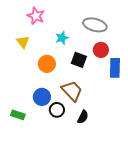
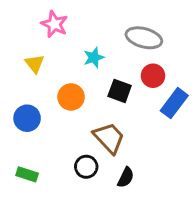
blue rectangle: (115, 68) -> (174, 103), turned 36
blue circle: (42, 97) -> (27, 118), moved

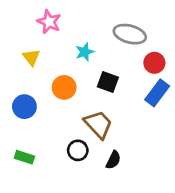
red circle: (153, 76) -> (154, 63), moved

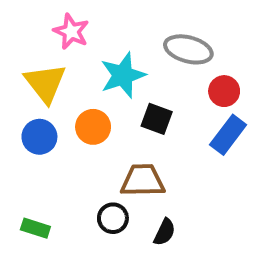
cyan star: (85, 52) -> (123, 75), size x1.6
yellow triangle: (31, 57) -> (45, 83), size x1.6
blue circle: (24, 107) -> (39, 137), moved
brown trapezoid: (98, 124) -> (143, 180), turned -48

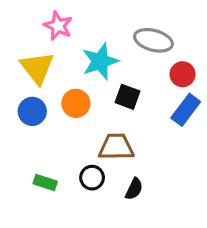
green rectangle: (35, 228) -> (45, 182), moved

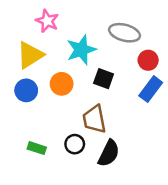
yellow triangle: (37, 68) -> (30, 55), turned 36
brown trapezoid: (116, 147) -> (94, 119), turned -100
black semicircle: (134, 189) -> (109, 153), size x1.5

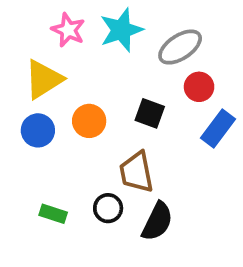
gray ellipse: (125, 33) -> (180, 47), turned -48
cyan star: (81, 50) -> (121, 30), moved
red circle: (148, 60) -> (199, 87), moved

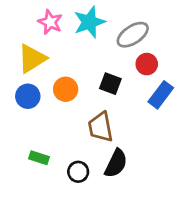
black circle: (108, 208) -> (78, 172), moved

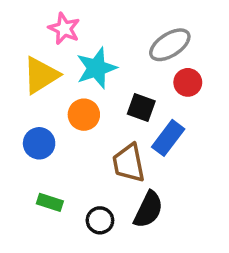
cyan star: (89, 22) -> (96, 68), moved
blue rectangle: (161, 95) -> (168, 138), moved
blue circle: (28, 96) -> (39, 143), moved

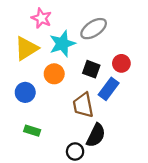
gray ellipse: (170, 45) -> (94, 29), moved
red circle: (188, 82) -> (121, 63), moved
black circle: (100, 220) -> (75, 152), moved

